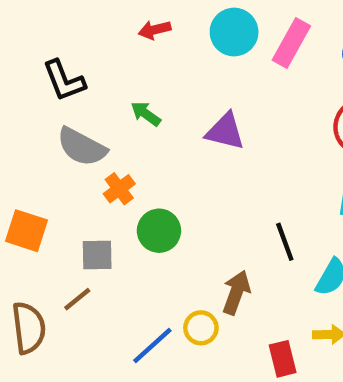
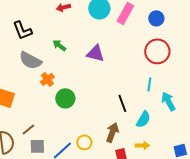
gray square: (97, 255) -> (37, 146), moved
brown arrow: (236, 293) -> (112, 132), moved

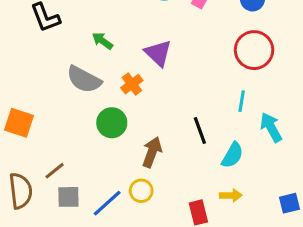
purple triangle: (95, 53) -> (158, 53), turned 30
gray semicircle: (30, 60) -> (84, 79), moved
orange cross: (47, 79) -> (132, 84), moved
brown arrow: (112, 132) -> (152, 152), moved

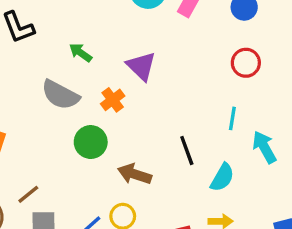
red circle: (254, 50) -> (246, 63), size x0.7
brown arrow: (152, 152) -> (135, 174), turned -92

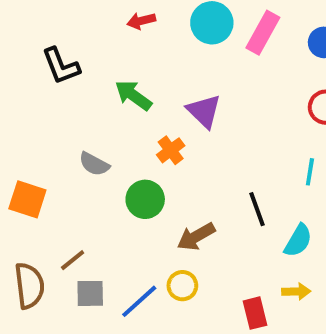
green arrow: (81, 53) -> (133, 95), size x1.4
gray semicircle: (60, 95) -> (94, 164), moved, size x0.7
brown arrow: (135, 174) -> (196, 237), turned -48

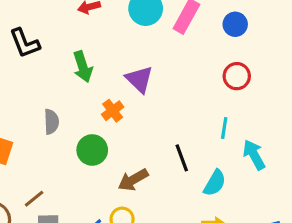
green arrow: (133, 95) -> (83, 67), turned -144
gray semicircle: (94, 164) -> (51, 122), turned -120

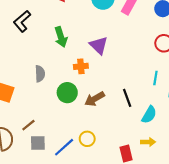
black L-shape: (25, 43) -> (22, 21), turned 70
orange cross: (113, 111) -> (81, 66), turned 32
brown arrow: (133, 180) -> (95, 99), moved

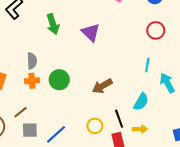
orange cross: (81, 66) -> (32, 81), moved
black line: (127, 98) -> (119, 119), moved
brown arrow: (95, 99) -> (102, 86), moved
yellow circle: (87, 139) -> (95, 126), moved

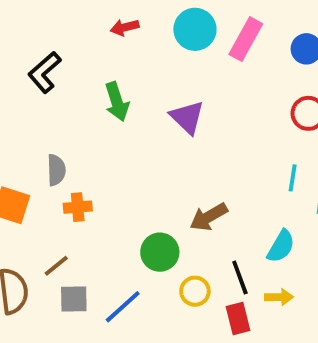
gray semicircle: (32, 61) -> (56, 170), moved
green circle: (59, 80) -> (160, 252), moved

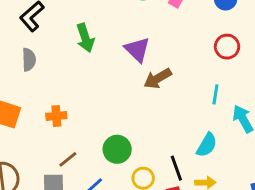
gray semicircle: (56, 170) -> (29, 60), moved
brown arrow: (209, 217) -> (158, 78), moved
brown line: (56, 266) -> (68, 159), moved

